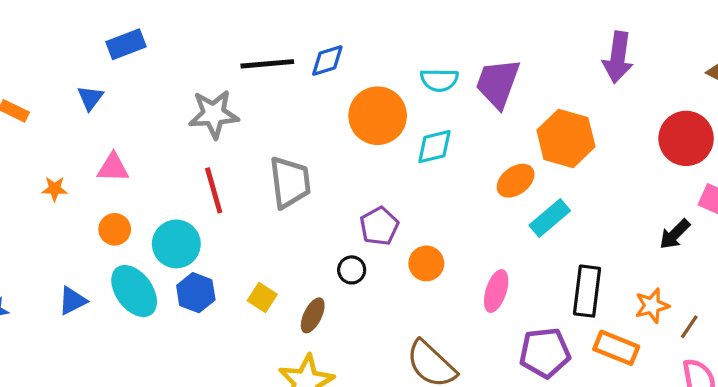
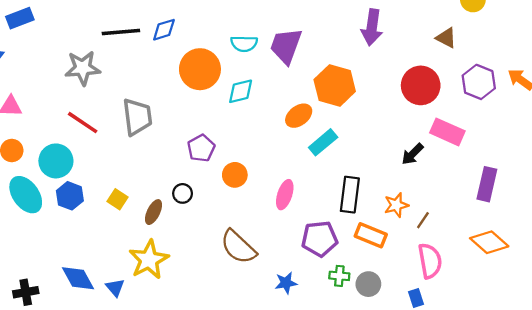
red line: (214, 190) -> (83, 123), turned -40
black circle: (352, 270) -> (183, 193), moved

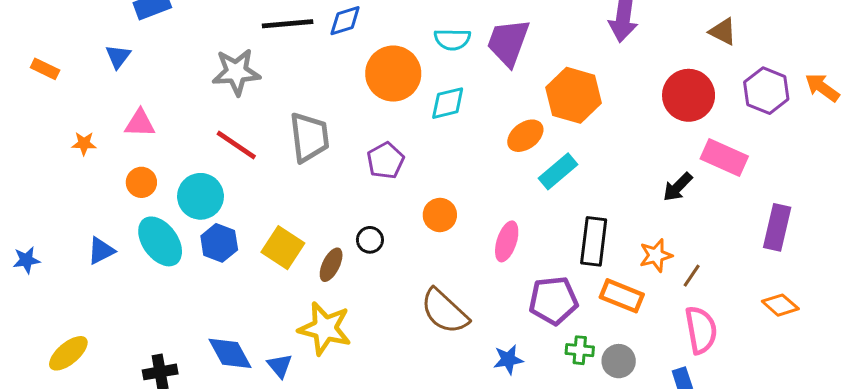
purple pentagon: (201, 148) -> (385, 161), moved
yellow square: (117, 199) -> (283, 248), size x1.5
orange diamond: (489, 242) -> (780, 305), size x0.7
yellow star: (149, 260) -> (325, 328), turned -30

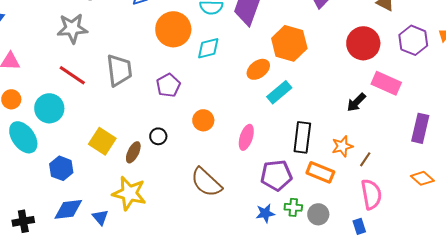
blue hexagon: (219, 243) -> (61, 168), moved
blue diamond: (230, 353) -> (68, 209), turned -68
blue star: (508, 360) -> (265, 213), moved

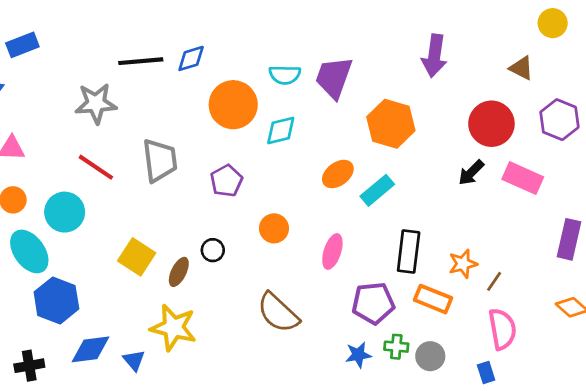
orange ellipse: (258, 69) -> (338, 174), moved
black arrow: (356, 102) -> (471, 173), moved
blue hexagon: (61, 168) -> (56, 300), moved, size x1.4

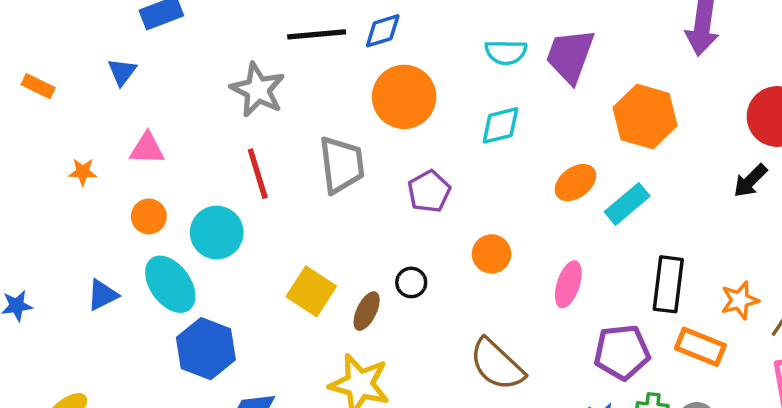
gray star: (96, 103) -> (258, 90), turned 30
orange circle: (233, 105) -> (404, 97), moved
red line: (96, 167) -> (258, 174), turned 39

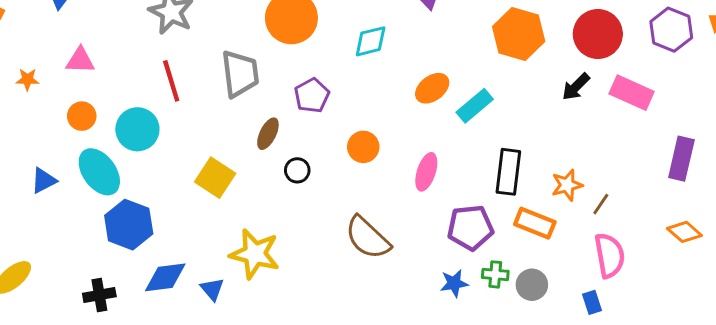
orange hexagon: (645, 116) -> (519, 34), moved
brown ellipse: (367, 311) -> (268, 134), moved

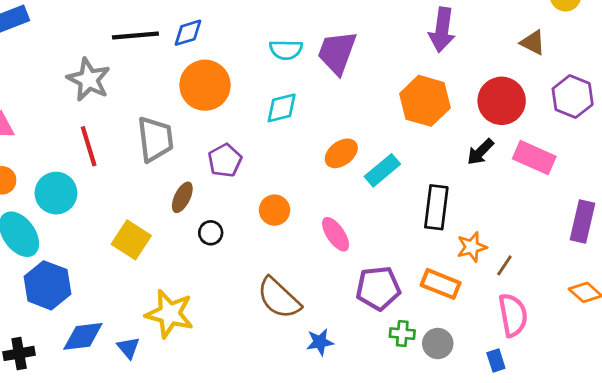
pink ellipse: (426, 172) -> (336, 234), turned -52
black rectangle: (508, 172) -> (436, 207), moved
blue star: (454, 283) -> (320, 342), moved

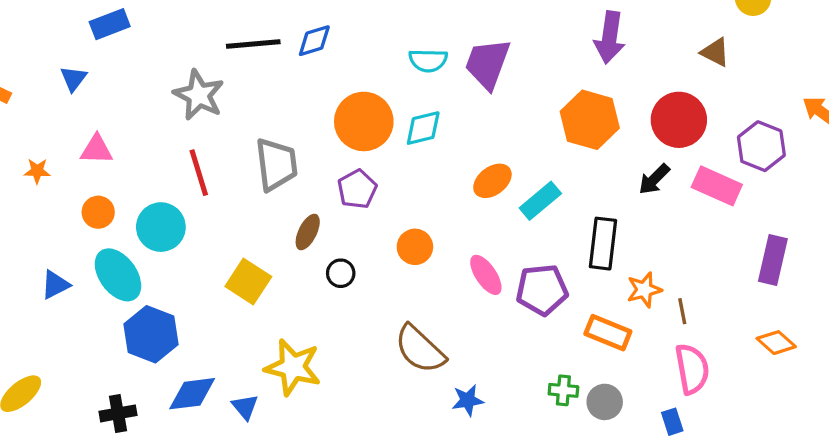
orange circle: (205, 85) -> (364, 121), moved
purple hexagon: (573, 97) -> (761, 146), moved
brown line: (504, 265) -> (682, 311), turned -45
purple pentagon: (378, 288) -> (542, 290), moved

